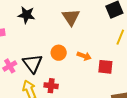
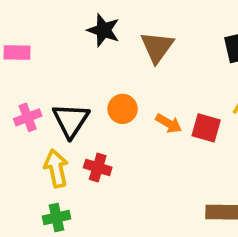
black star: (26, 15) -> (104, 30), moved
red square: (105, 67) -> (206, 128), moved

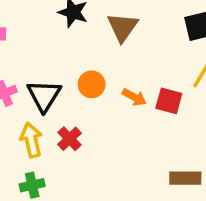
red cross: (98, 168) -> (69, 139), turned 30

